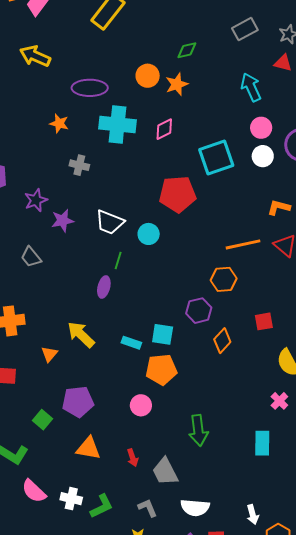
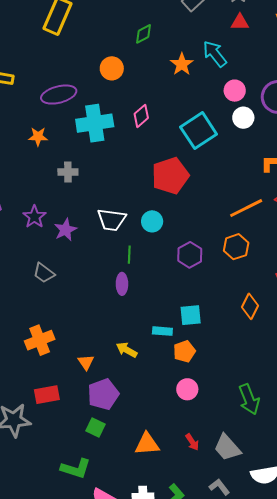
orange star: (177, 84) -> (182, 64), moved
purple hexagon: (199, 311) -> (190, 255), moved
yellow arrow: (81, 335) -> (127, 350), moved, size x0.7
orange pentagon: (161, 370) -> (184, 351), moved, size x0.7
purple pentagon: (78, 402) -> (103, 394), moved

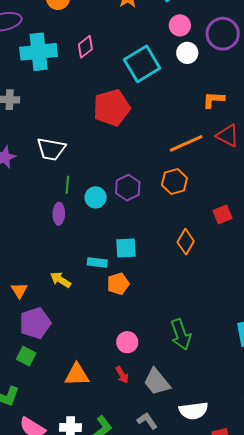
cyan circle: (152, 221) -> (96, 197), moved
pink circle: (187, 389) -> (127, 342), moved

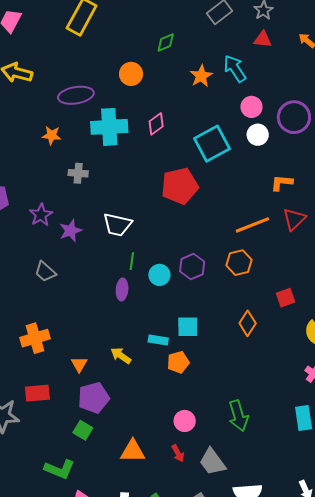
red triangle: (228, 136) -> (294, 219), turned 45

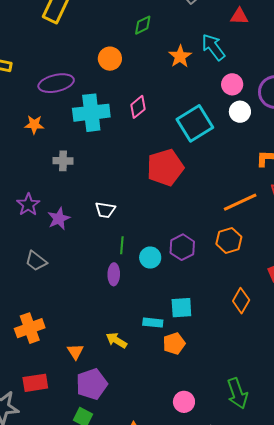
white trapezoid: (117, 225) -> (105, 210), size x0.7

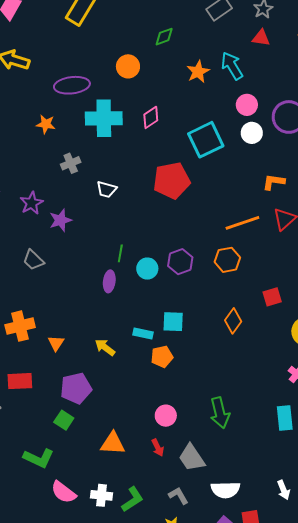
gray cross: (63, 161) -> (71, 163), turned -30
white trapezoid: (105, 210) -> (107, 189), moved
orange triangle: (75, 352) -> (56, 343), moved

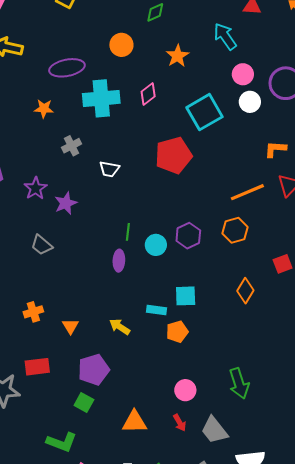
orange star: (198, 72) -> (177, 56), moved
orange cross: (20, 326) -> (33, 312), size x0.7

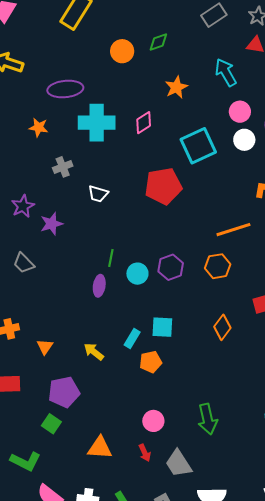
orange circle: (121, 45) -> (122, 51), moved
cyan rectangle: (157, 310) -> (132, 338), turned -72

